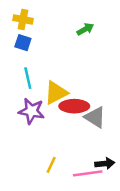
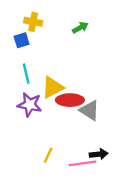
yellow cross: (23, 19) -> (33, 22), moved
blue square: (23, 43) -> (22, 40), turned -35

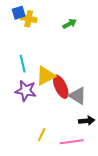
blue square: (22, 40) -> (19, 13), moved
red ellipse: (70, 100) -> (61, 87), turned 65
black arrow: (99, 154) -> (87, 121), moved

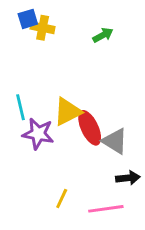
cyan line: (23, 64) -> (20, 107), moved

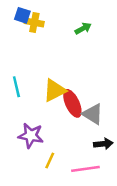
blue square: (28, 19) -> (22, 15), turned 35
purple star: (38, 134) -> (31, 136), moved

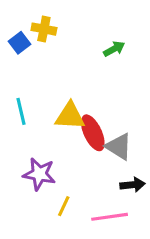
blue square: (22, 15) -> (20, 43), moved, turned 35
green arrow: (83, 28) -> (114, 49), moved
yellow triangle: (55, 90) -> (70, 116), turned 30

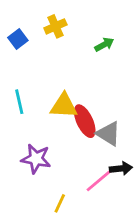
yellow cross: (44, 29) -> (55, 26), moved, turned -35
yellow line: (64, 206) -> (60, 203), moved
pink line: (110, 217) -> (100, 180), moved, turned -32

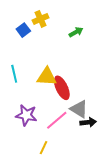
blue square: (18, 39) -> (23, 30), moved
gray triangle: (108, 134) -> (79, 109), moved
pink line: (100, 180) -> (57, 120), moved

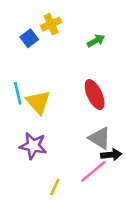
yellow triangle: (47, 77) -> (38, 102), moved, turned 45
red ellipse: (62, 88) -> (95, 95), moved
pink line: (57, 120) -> (93, 171), moved

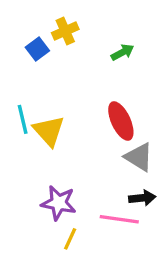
gray triangle: (100, 138) -> (139, 157), moved
purple star: (33, 146) -> (59, 203), moved
pink line: (93, 171) -> (119, 219), turned 48

